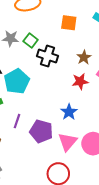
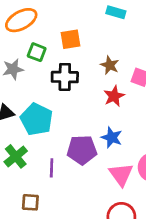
orange square: (69, 23) -> (70, 39), moved
green square: (31, 40) -> (37, 52), moved
purple pentagon: (41, 131) -> (82, 150), moved

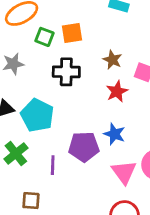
green square: (37, 52) -> (45, 37), moved

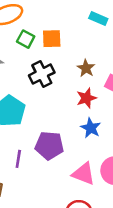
black cross: (66, 72) -> (42, 74), turned -35
blue star: (114, 134) -> (91, 128), moved
pink triangle: (124, 172) -> (84, 174), turned -40

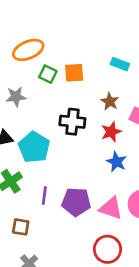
cyan rectangle: (98, 19) -> (120, 64), moved
black cross: (42, 74) -> (72, 122), moved, turned 35
purple pentagon: (49, 145) -> (76, 202), moved

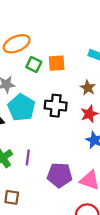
cyan pentagon: (34, 147) -> (21, 108), moved
purple line: (44, 196) -> (28, 158), moved

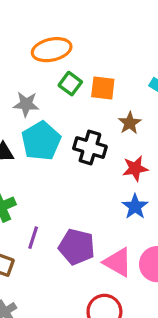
brown star: (88, 88) -> (130, 123), moved
purple line: (28, 158) -> (33, 238), moved

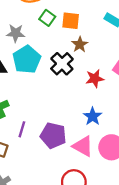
brown star: (130, 123) -> (80, 44), moved
black cross: (90, 148) -> (62, 64), turned 30
blue star: (135, 207) -> (93, 116), moved

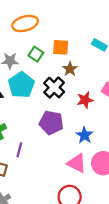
green square: (47, 18) -> (36, 54), moved
purple pentagon: (53, 135) -> (51, 123), moved

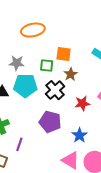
green square: (36, 54) -> (47, 66), moved, turned -32
cyan pentagon: (21, 85) -> (25, 86), turned 30

